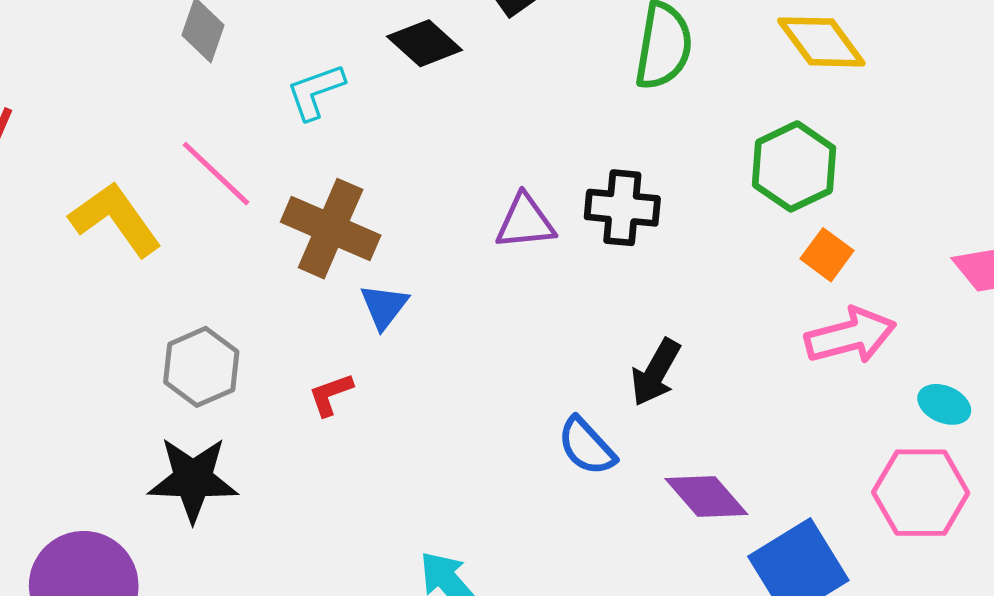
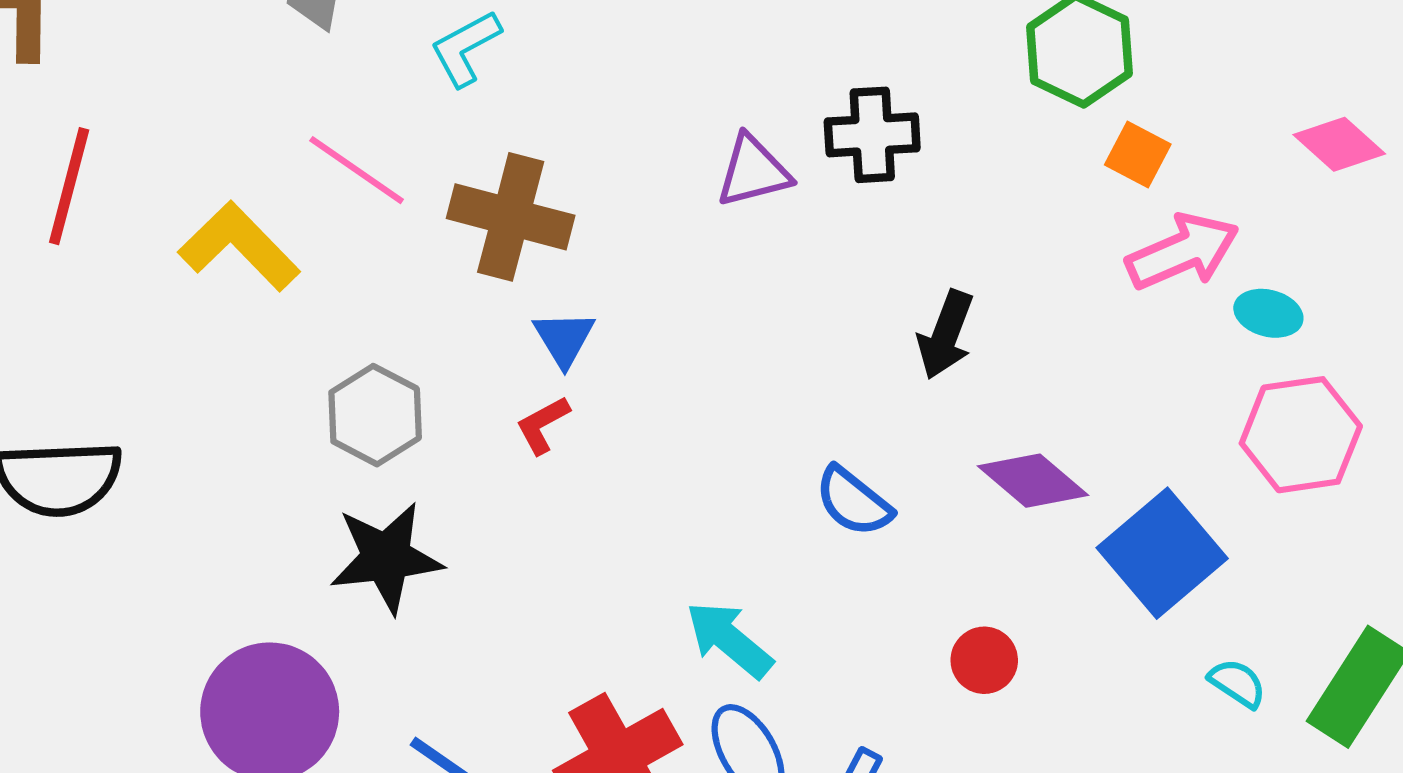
blue triangle: (384, 306) -> (564, 339), moved
cyan ellipse: (944, 404) -> (1268, 313), moved
blue semicircle: (587, 446) -> (853, 502), moved

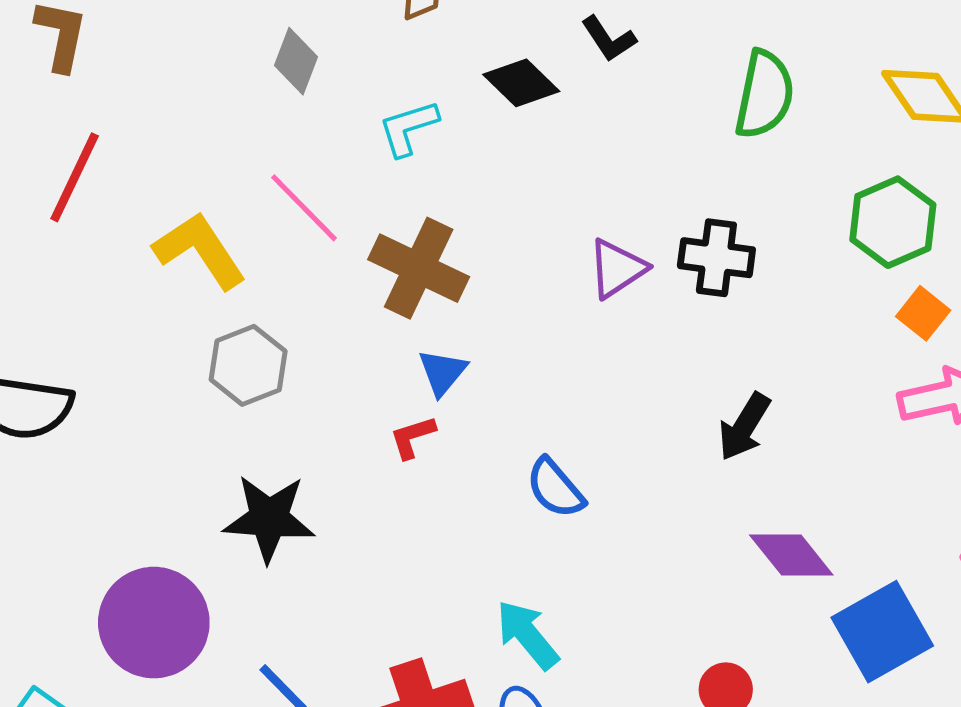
purple triangle: (753, 171) -> (617, 269), turned -30
gray hexagon: (375, 415) -> (248, 365), moved
blue semicircle: (853, 502) -> (555, 488), moved

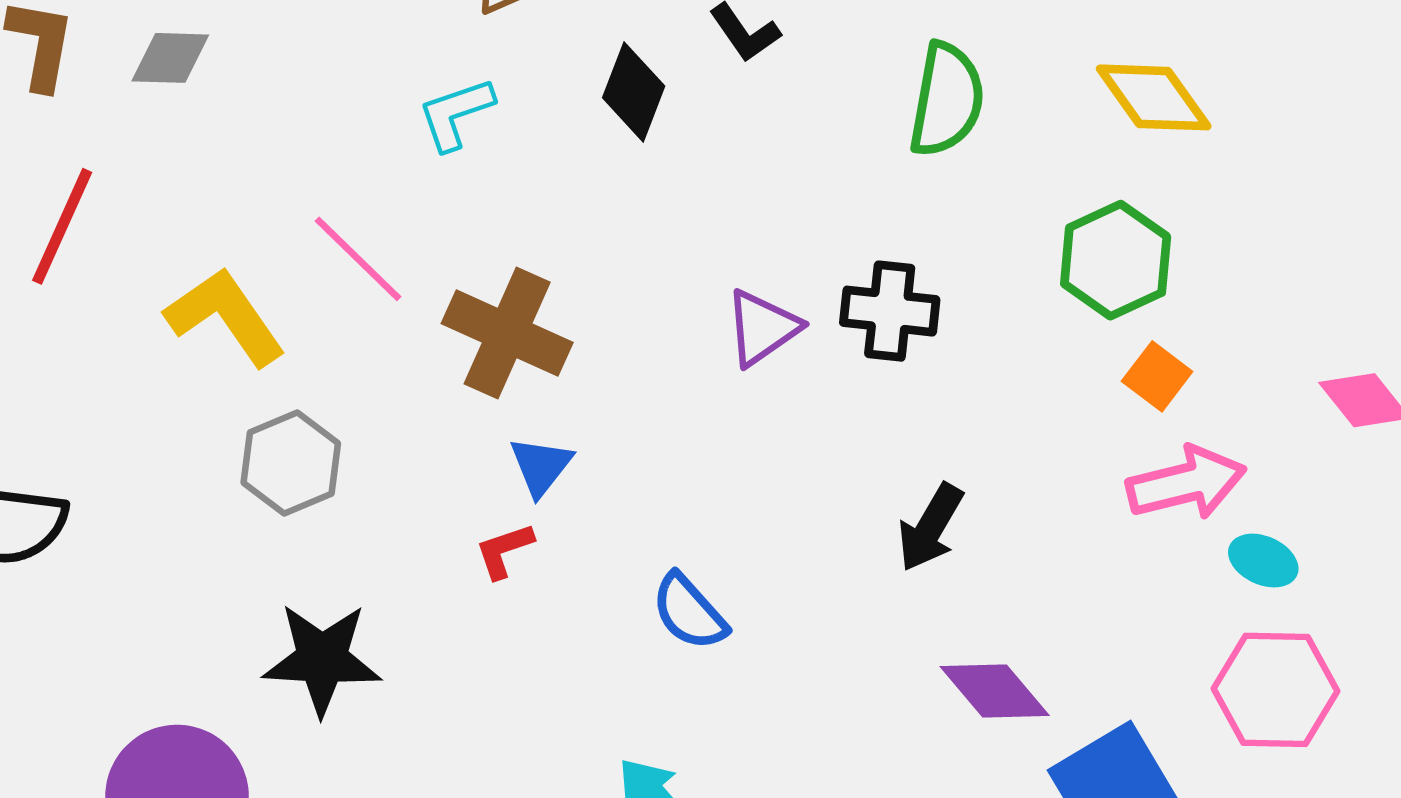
gray diamond: (296, 61) -> (170, 58), moved, turned 72
black diamond: (521, 83) -> (634, 92), turned 68
cyan L-shape: (408, 128) -> (456, 114), moved

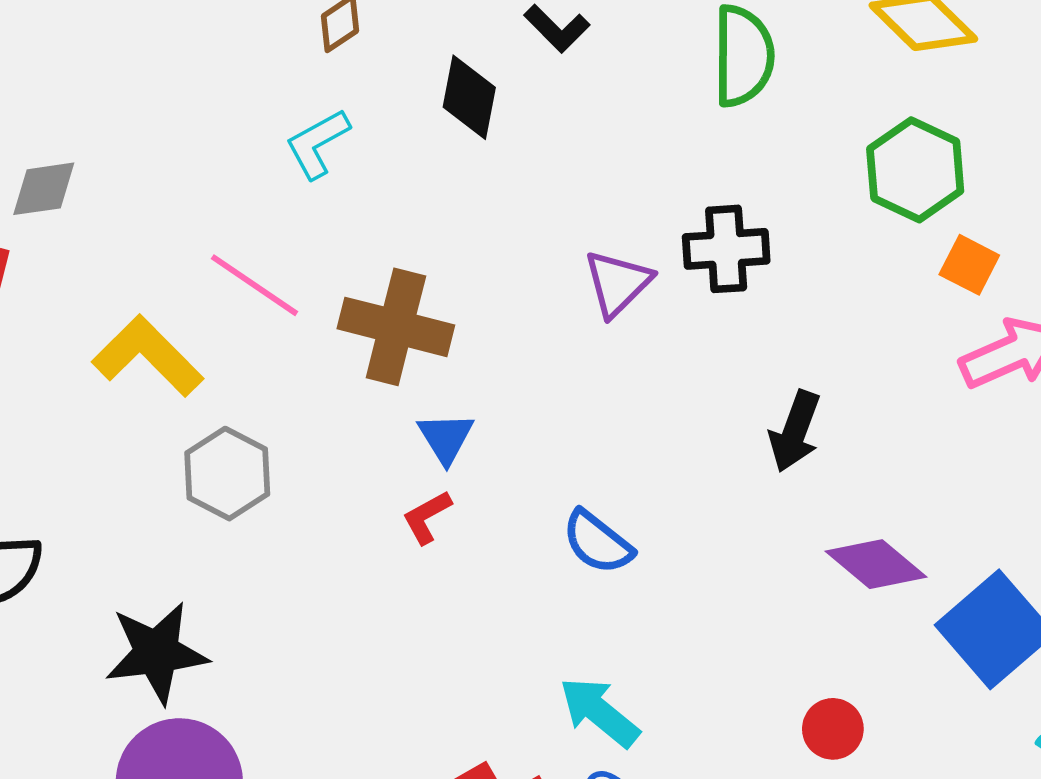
gray diamond: (170, 58) -> (44, 189), moved
black star: (322, 659) -> (157, 653), moved

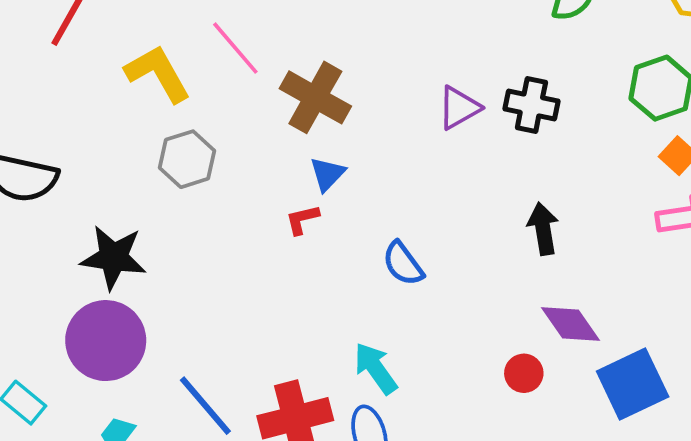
black arrow: (795, 431) -> (543, 229), turned 135
red circle: (833, 729) -> (524, 373), moved

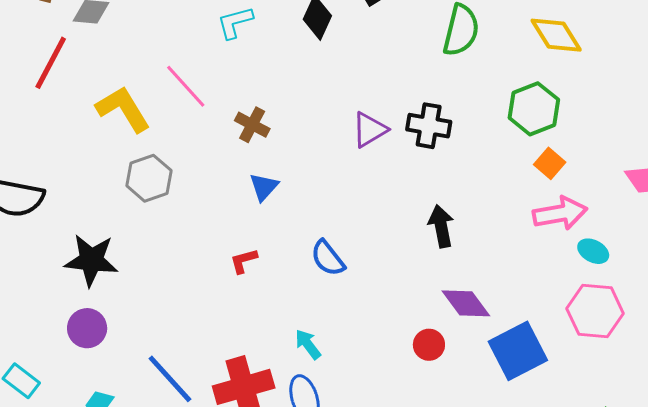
brown cross: (315, 97) -> (252, 125), size x0.6
red L-shape: (302, 219) -> (244, 261), moved
purple circle: (106, 341) -> (87, 328), size x0.6
cyan arrow: (376, 368) -> (308, 344), size x0.7

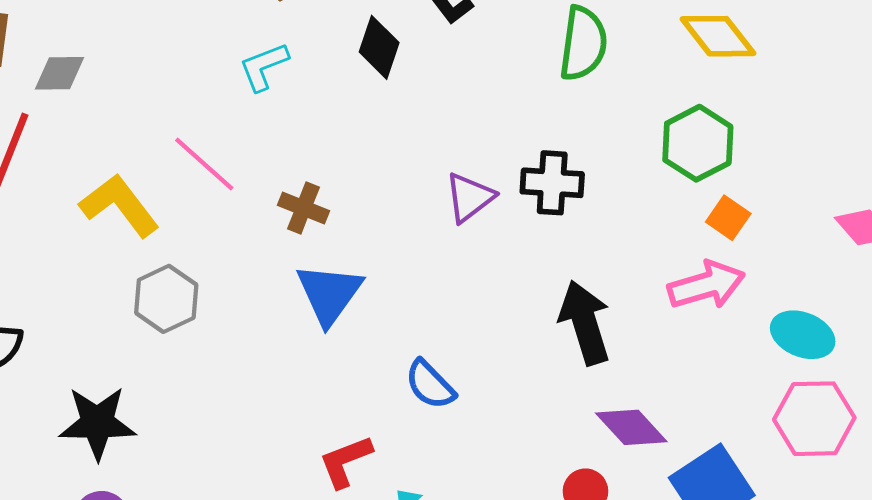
blue triangle: (264, 187) -> (329, 294), size x1.6
pink arrow: (560, 213) -> (706, 285), moved
black arrow: (441, 226) -> (585, 323), size x1.4
cyan ellipse: (593, 251) -> (803, 335), size x1.4
red L-shape: (244, 261) -> (346, 461), moved, size x1.4

